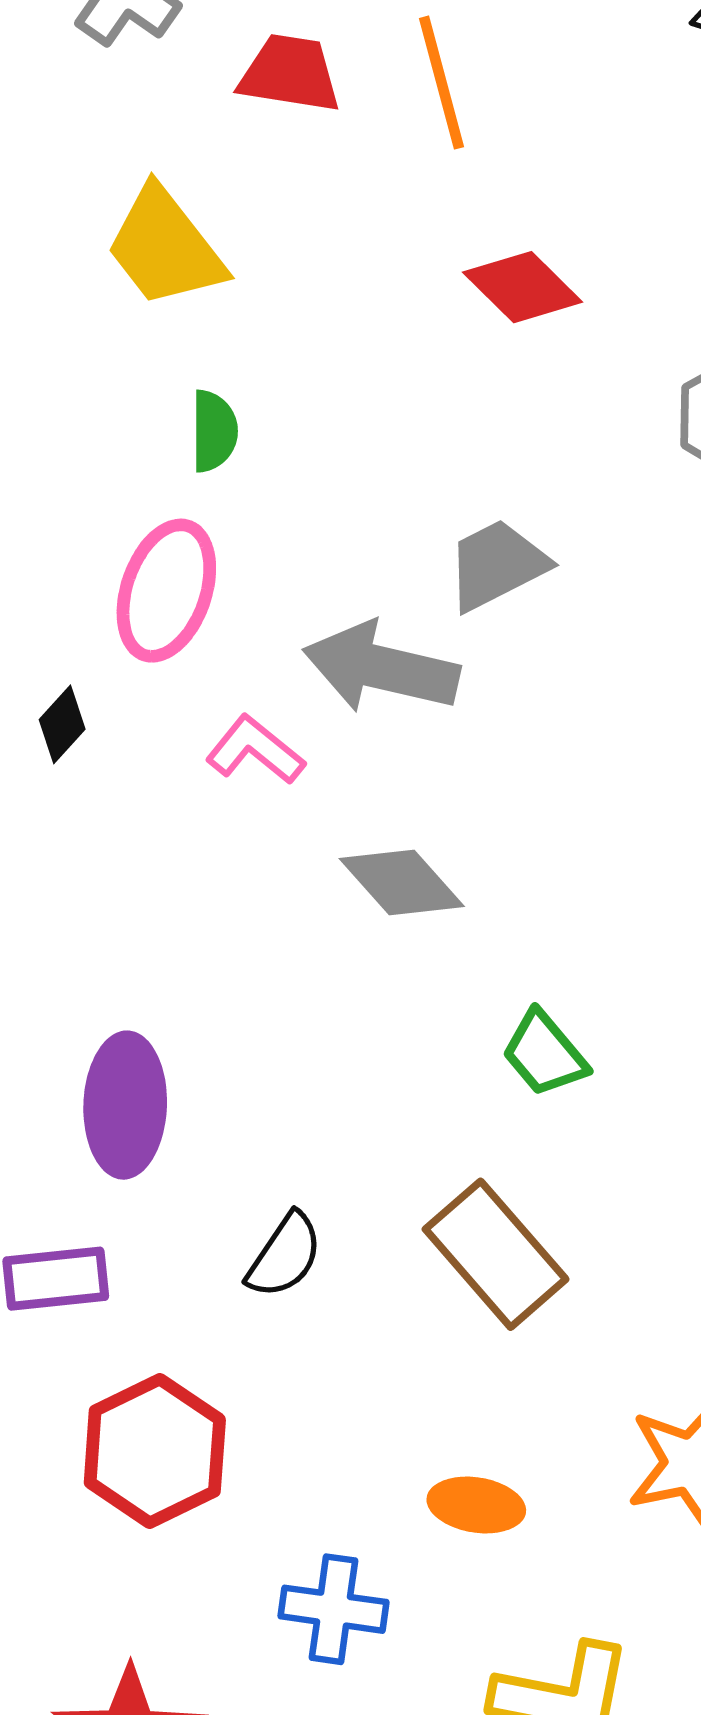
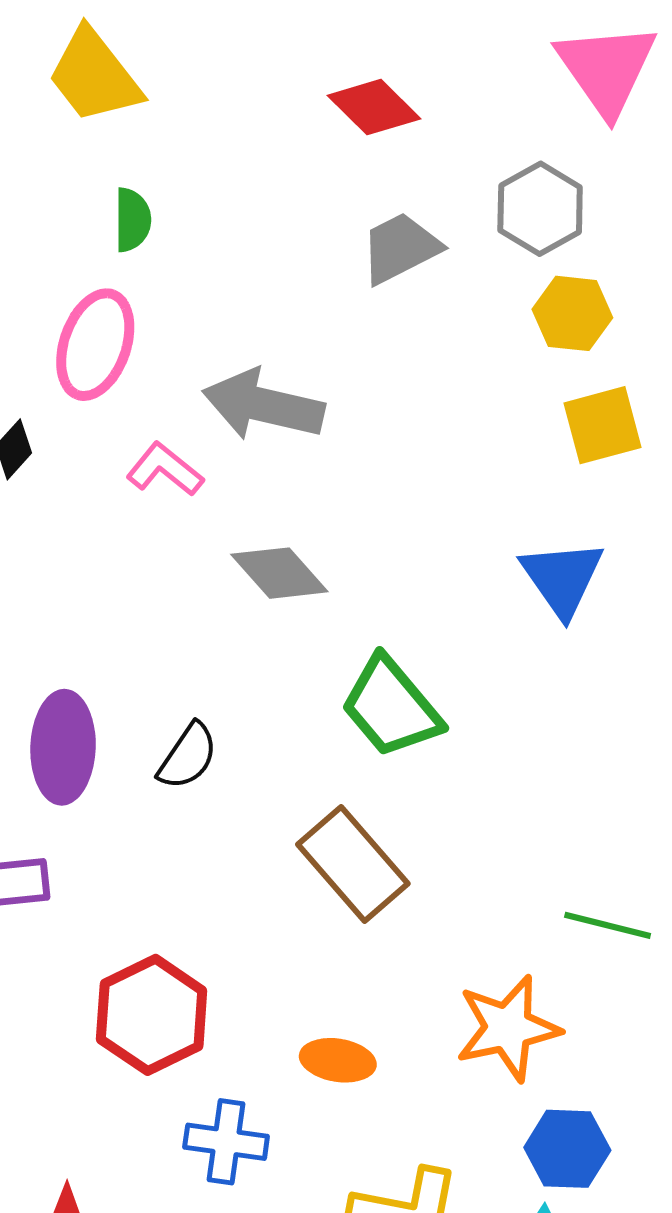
gray trapezoid: (497, 565) -> (400, 248), moved
green trapezoid: (544, 1054) -> (391, 707), size x1.5
black semicircle: (285, 1255) -> (188, 756), moved
red hexagon: (155, 1451) -> (152, 1015), moved

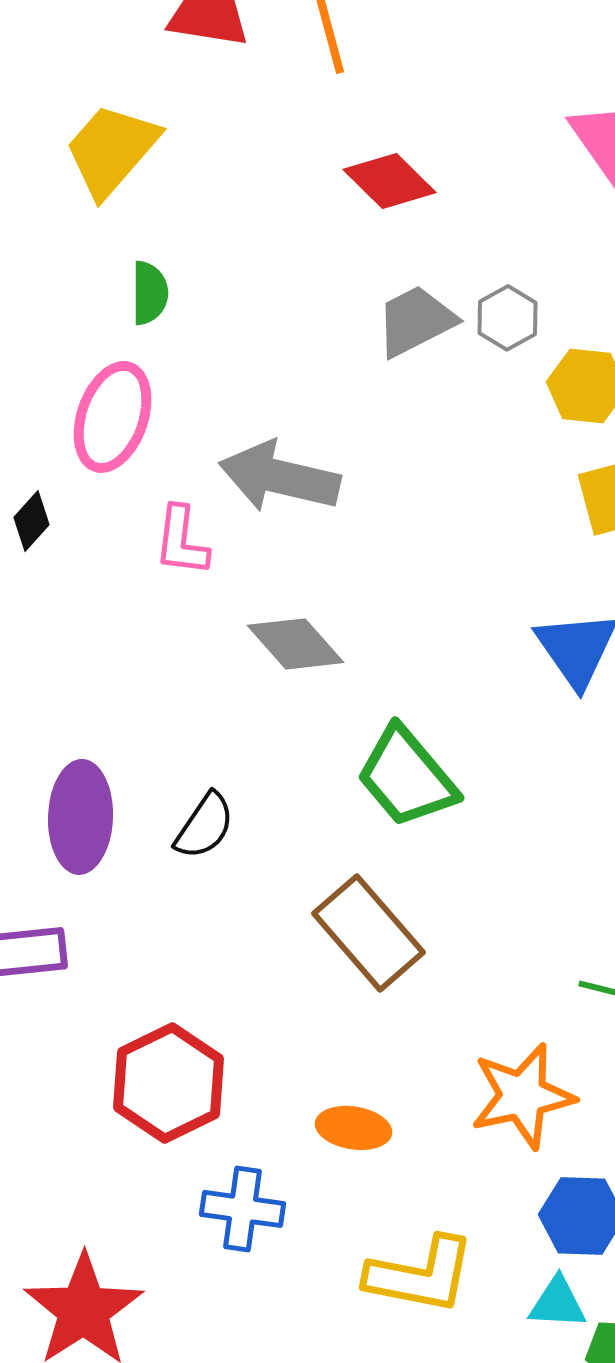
yellow trapezoid: (94, 76) -> (112, 150), turned 79
gray hexagon: (540, 209) -> (508, 318), moved, size x0.7
pink L-shape: (165, 469) -> (182, 541), turned -122

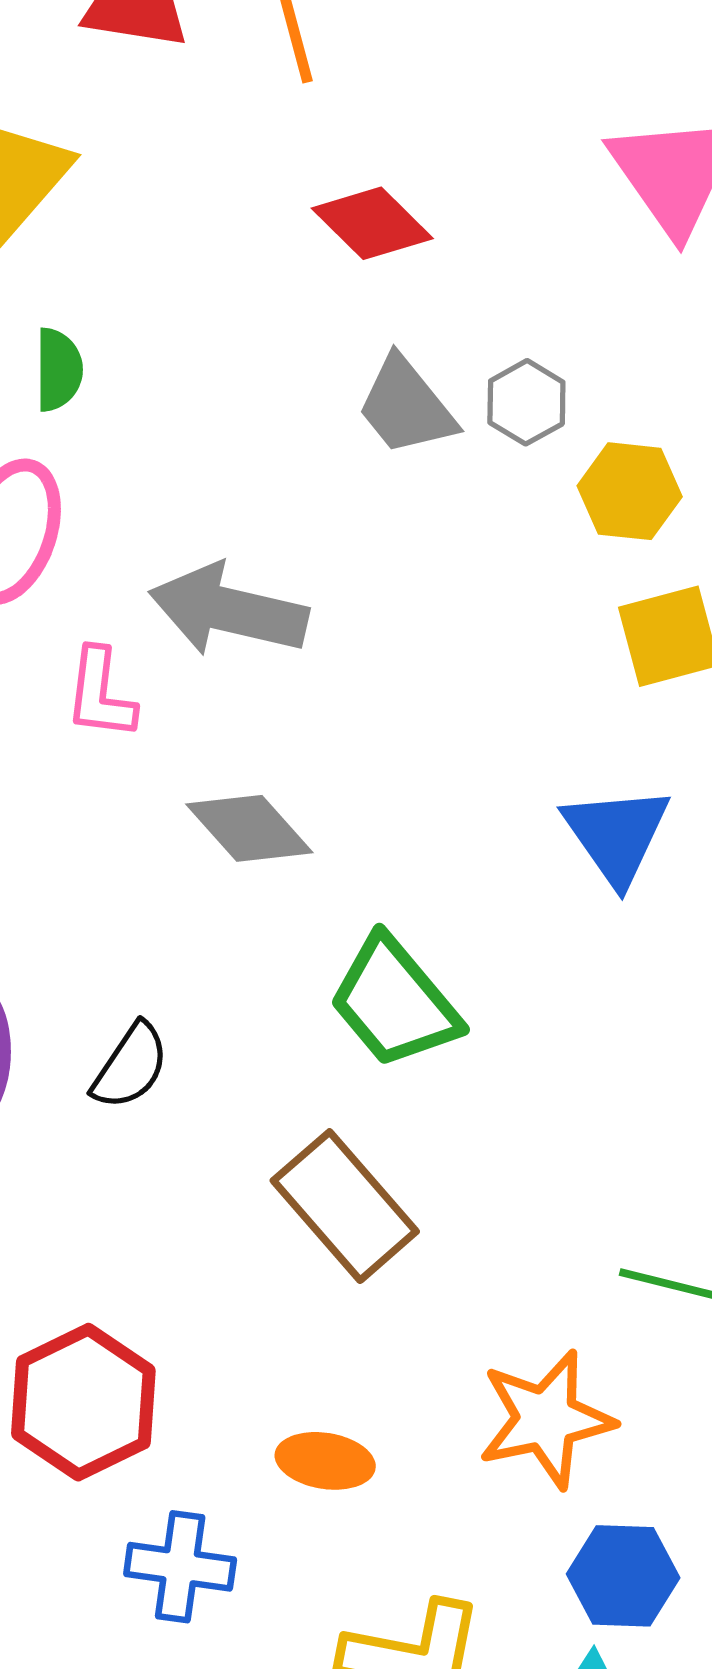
gray trapezoid: (416, 321) -> (406, 406), turned -102

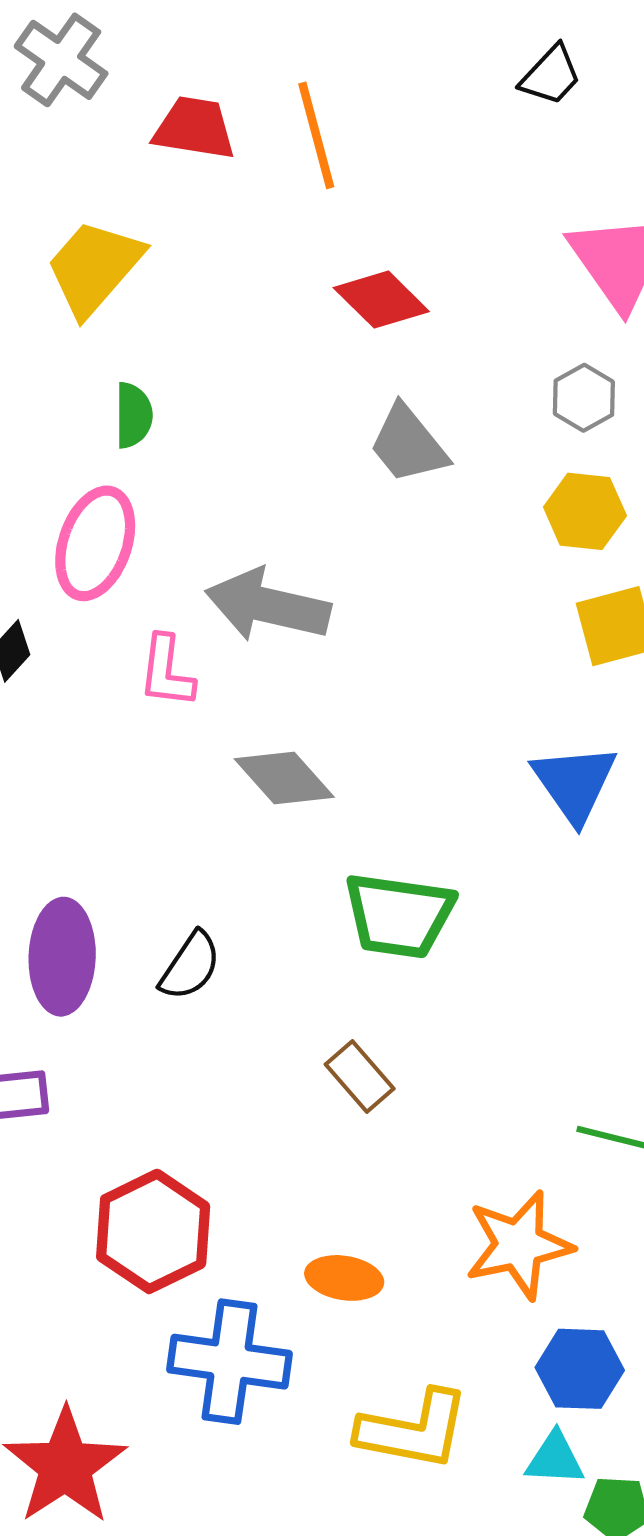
gray hexagon: (526, 402) -> (584, 398), moved
green trapezoid: (394, 1002) -> (399, 915), turned -42
brown rectangle: (345, 1206) -> (360, 1076), size x0.6
blue cross: (180, 1567) -> (229, 1362), size x1.4

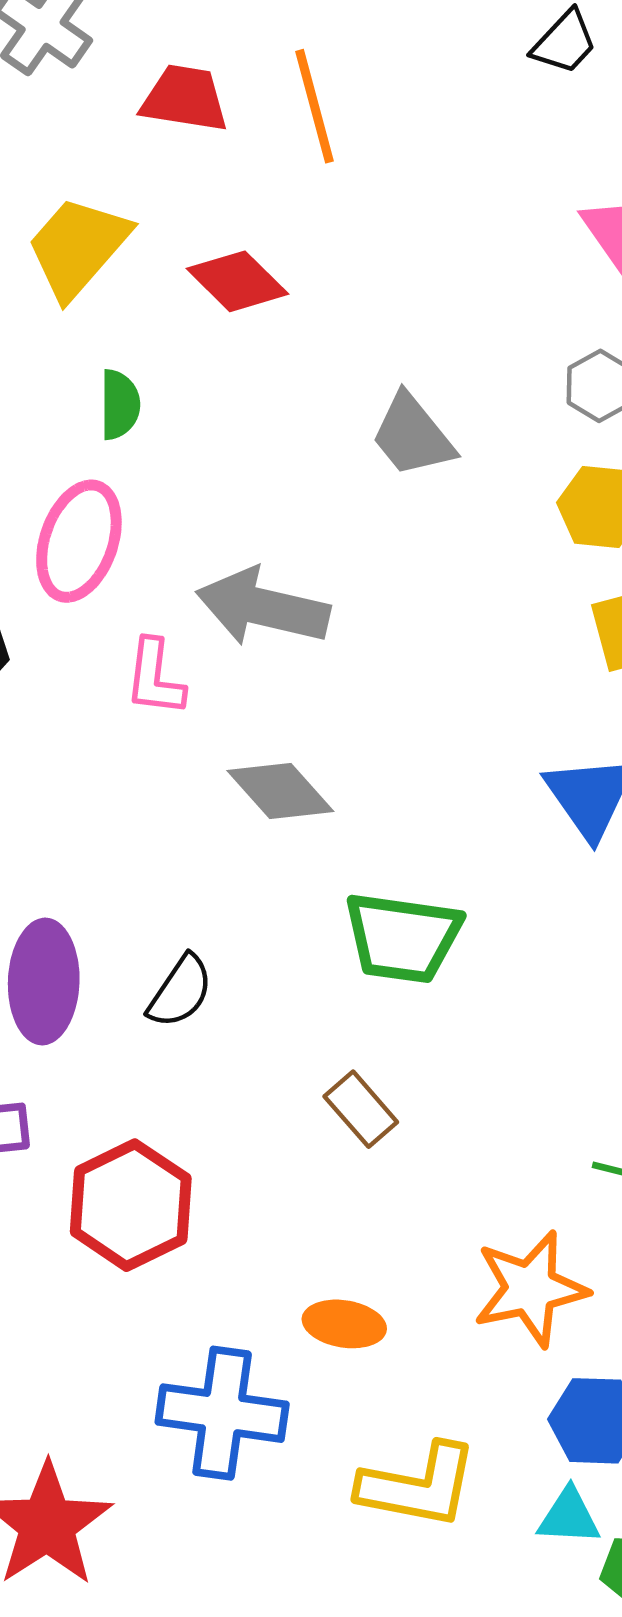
red diamond: (381, 300) -> (237, 281), moved
red hexagon: (153, 1231) -> (131, 1205), moved

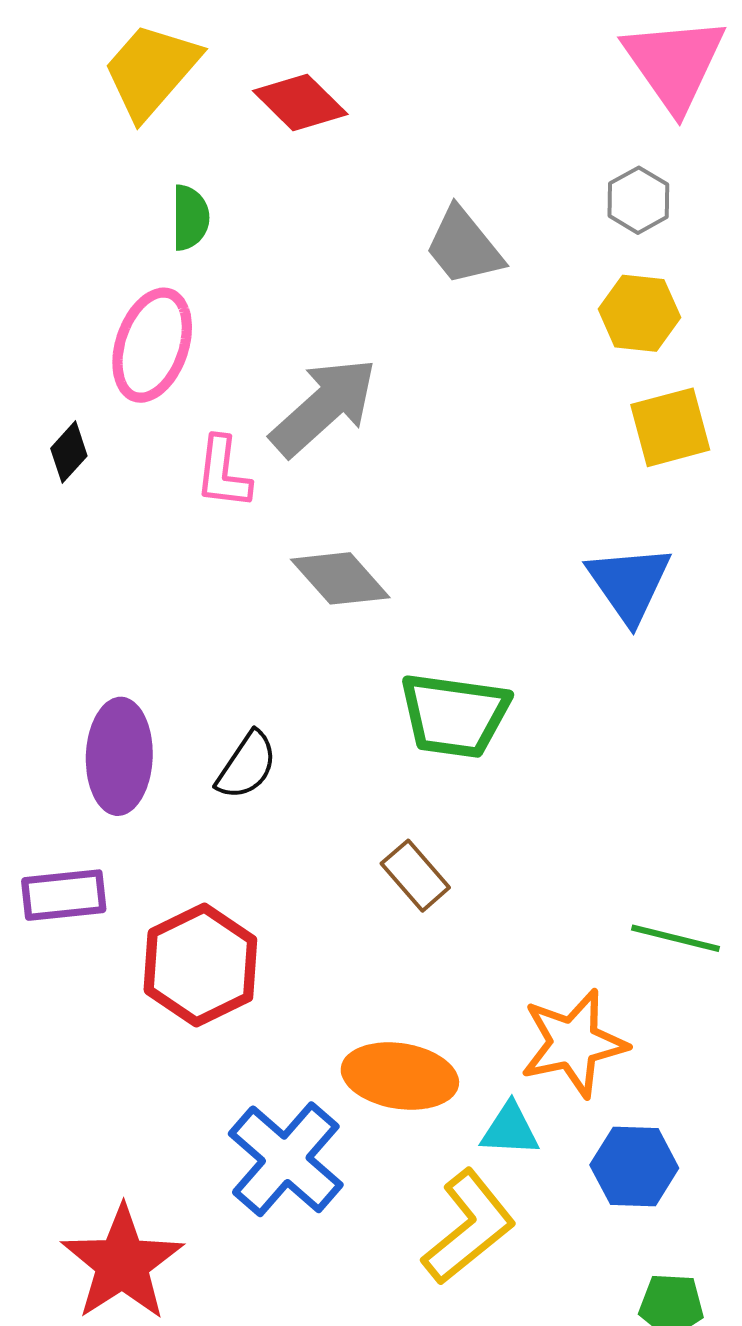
gray arrow: (263, 607) -> (324, 407), turned 125
orange ellipse: (344, 1324) -> (400, 1076), size x1.5
blue cross: (222, 1413) -> (286, 1159), turned 33
yellow L-shape: (418, 1486) -> (469, 1227), turned -50
cyan triangle: (569, 1517) -> (510, 1129), moved

